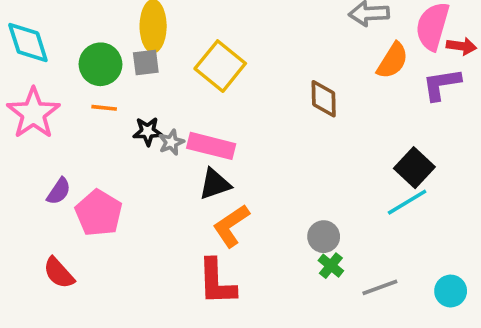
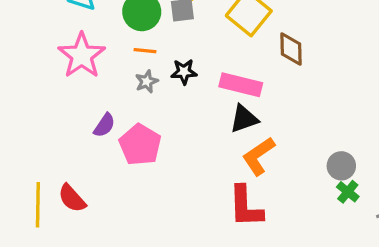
brown diamond: (324, 99) -> (291, 49), moved
gray star: (171, 142) -> (147, 81), moved
red semicircle: (59, 273) -> (72, 198), moved

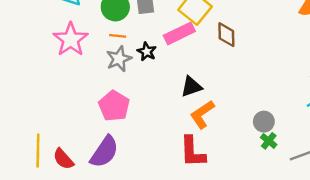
black star: (184, 72) -> (147, 52), turned 30
gray star: (147, 81) -> (119, 59), size x1.5
pink rectangle: (241, 85) -> (179, 33), moved, turned -40
purple semicircle: (104, 125) -> (104, 152), moved, size x1.8
red semicircle: (72, 198) -> (63, 159), moved

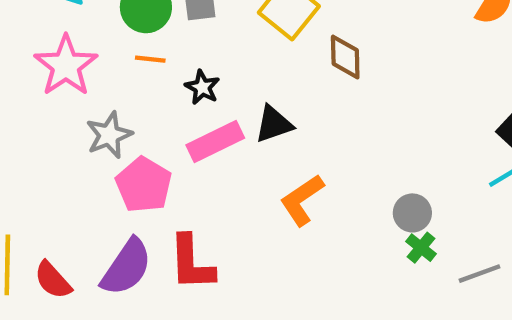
pink rectangle: (179, 33) -> (215, 141), moved
gray star: (119, 59) -> (109, 135), moved
black triangle: (191, 87) -> (274, 124), moved
red L-shape: (193, 152) -> (191, 263), moved

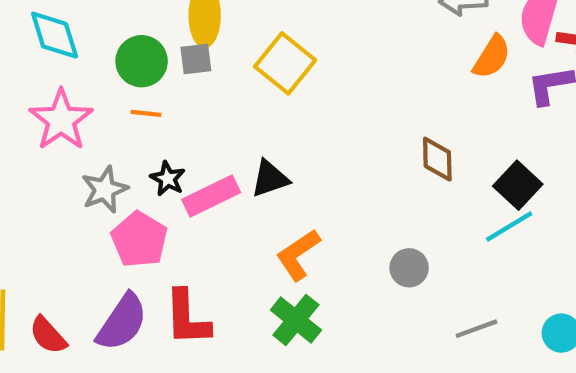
brown diamond: (345, 57) -> (437, 159), moved
black star: (202, 87) -> (168, 179), moved
green cross: (421, 248) -> (296, 320), moved, size x1.6

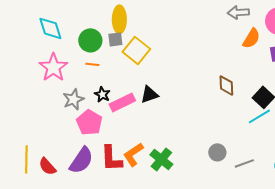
yellow square: (285, 63) -> (136, 50), moved
orange L-shape: (298, 255) -> (133, 154), moved
gray circle: (409, 268) -> (217, 152), moved

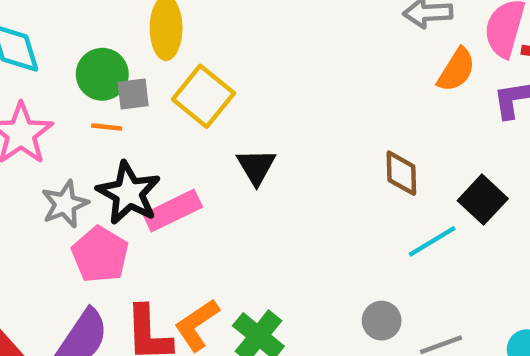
gray square: (115, 39) -> (133, 94), moved
black star: (102, 94) -> (129, 193), size x1.8
black triangle: (149, 94) -> (256, 167), moved, turned -42
cyan line: (259, 116) -> (432, 241), moved

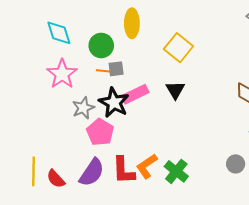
gray square: (133, 94) -> (116, 69), moved
yellow square: (203, 96) -> (178, 48), moved
pink rectangle: (173, 211) -> (135, 94), moved

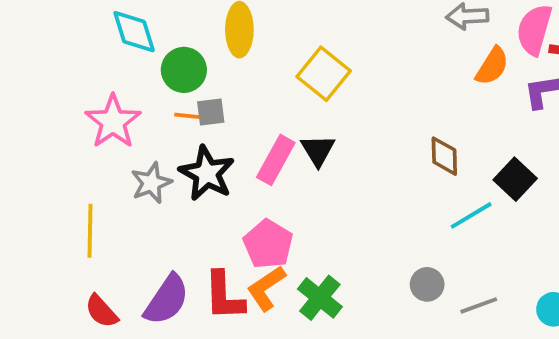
cyan diamond: (59, 33) -> (134, 32), moved
pink rectangle: (135, 94) -> (276, 160), moved, turned -35
pink pentagon: (100, 132) -> (268, 244), moved
yellow line: (34, 171) -> (90, 231), moved

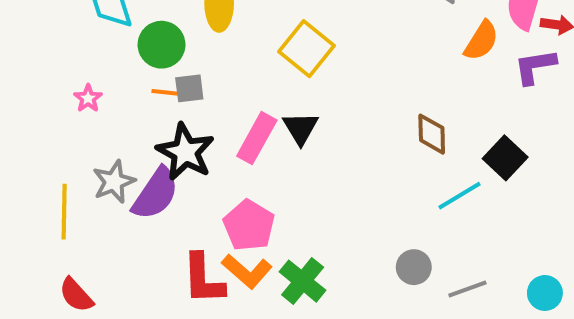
pink star: (113, 122) -> (88, 98), size x0.5
gray star: (151, 183) -> (114, 182), moved
orange L-shape: (266, 288) -> (247, 271), turned -105
purple semicircle: (167, 300) -> (156, 194), moved

